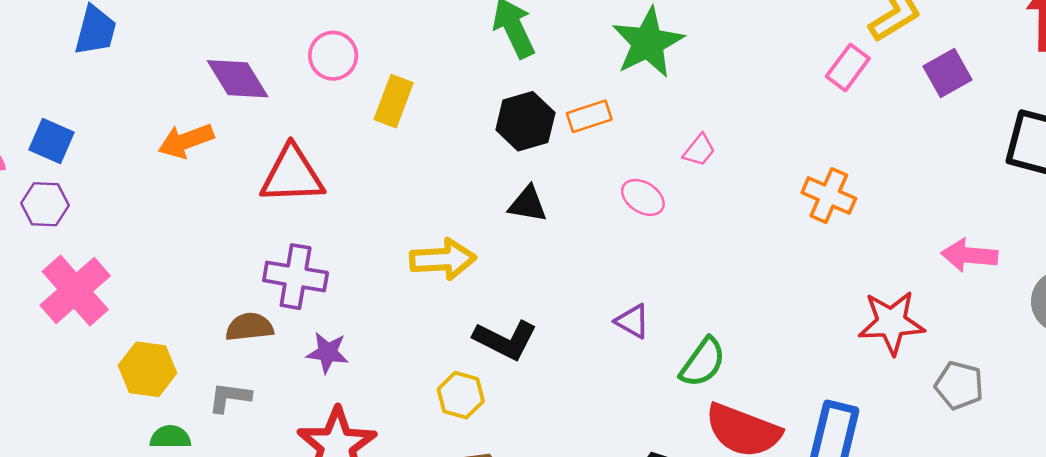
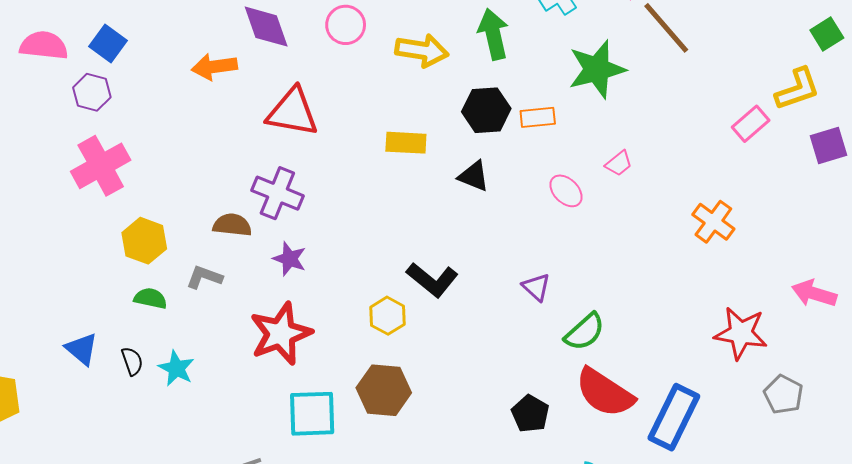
yellow rectangle: (394, 101) -> (406, 143), moved, turned 60
yellow arrow: (443, 259) -> (422, 50), moved

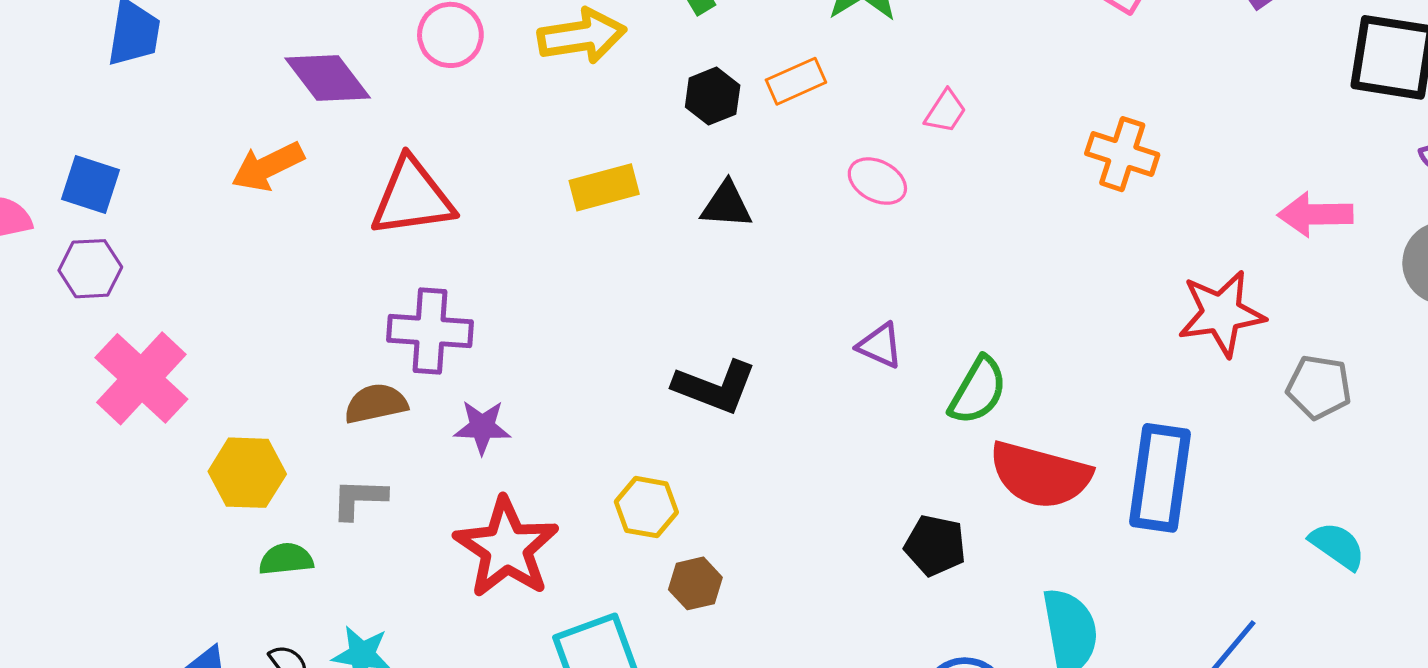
black hexagon: (486, 110) -> (713, 96), size x0.7
yellow hexagon: (388, 316) -> (646, 507), moved
brown hexagon: (384, 390) -> (695, 583), size x0.6

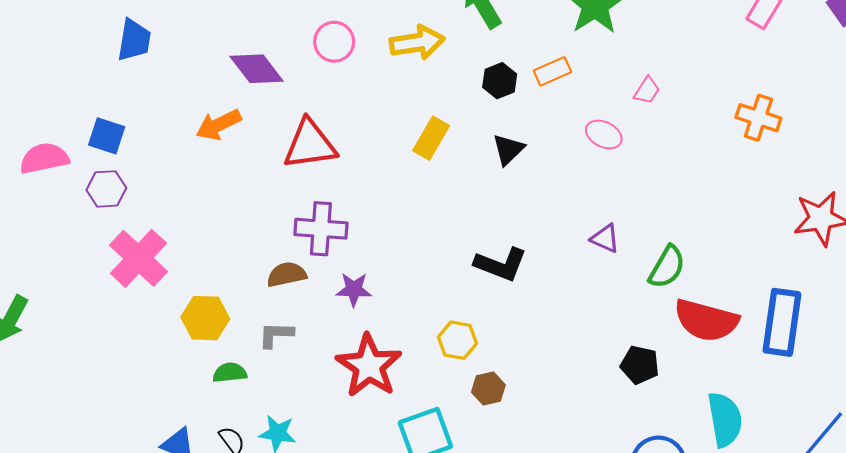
yellow rectangle: (604, 187) -> (431, 138), turned -45
black triangle: (726, 205) -> (508, 149), turned -48

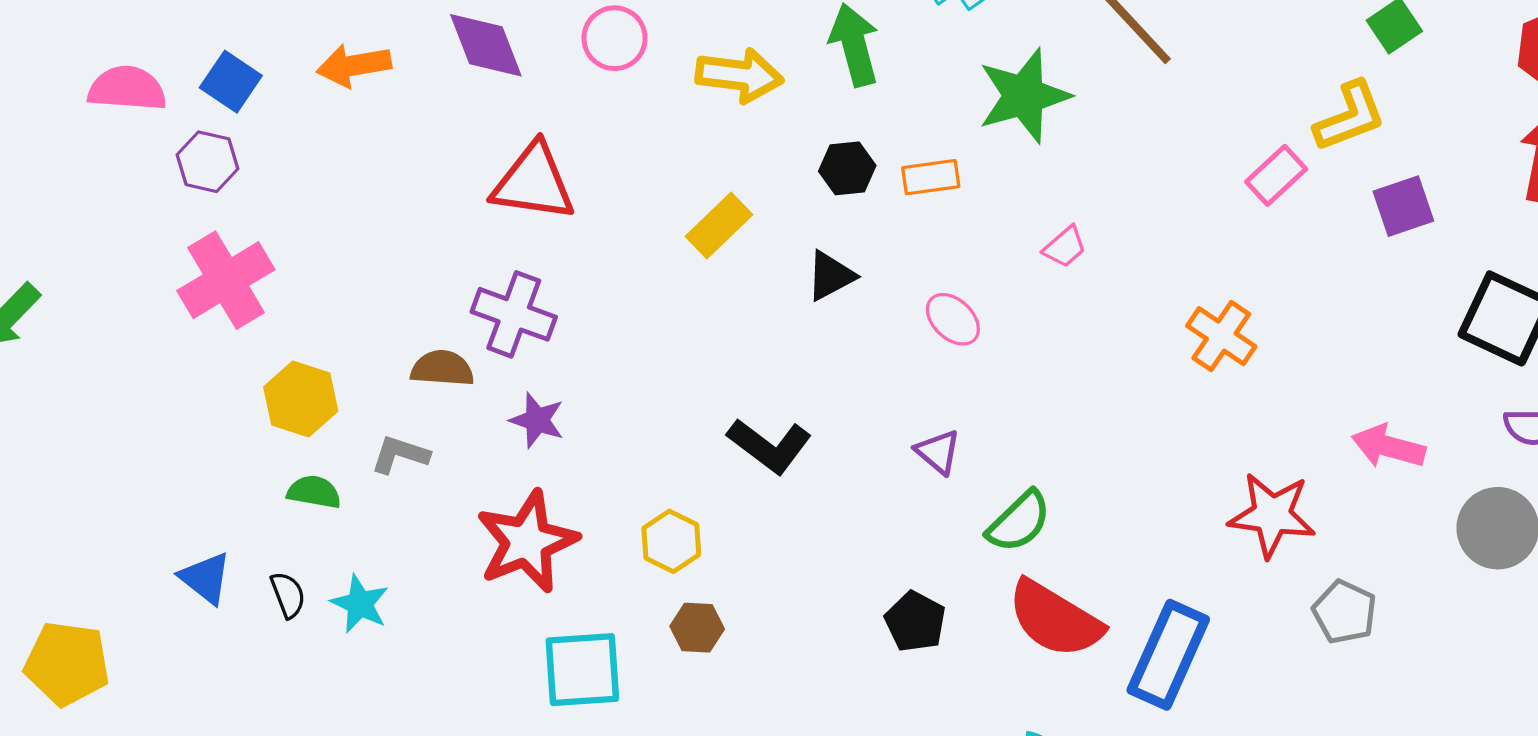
orange arrow: (219, 125) -> (354, 65), moved
pink ellipse: (604, 134) -> (953, 319), moved
black pentagon: (640, 365) -> (915, 622), moved

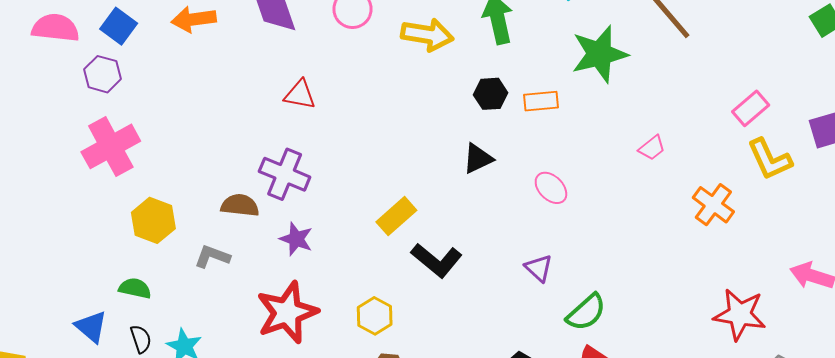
yellow L-shape: (1350, 116) -> (770, 159), moved, turned 84
red triangle: (534, 182) -> (300, 95), size x0.6
yellow rectangle: (719, 225) -> (396, 216), moved
pink trapezoid: (1065, 247) -> (652, 148), moved
green semicircle: (314, 492) -> (135, 288), moved

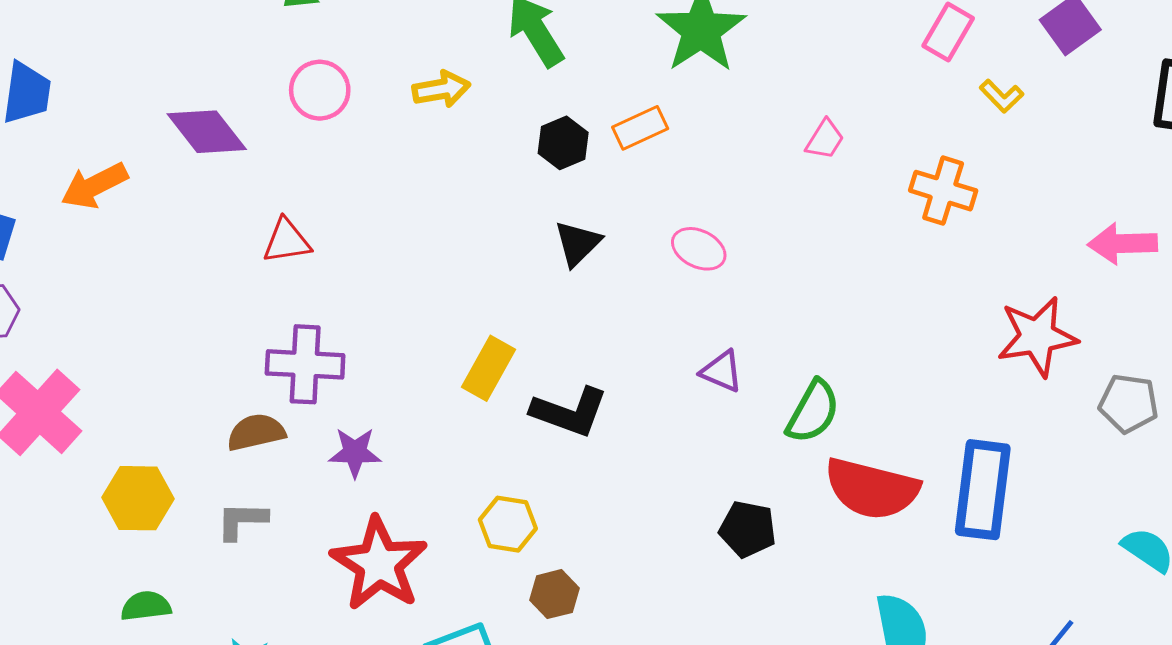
yellow arrow: (427, 35) -> (441, 89), size x0.7
yellow L-shape: (770, 159) -> (1002, 96), size x0.6

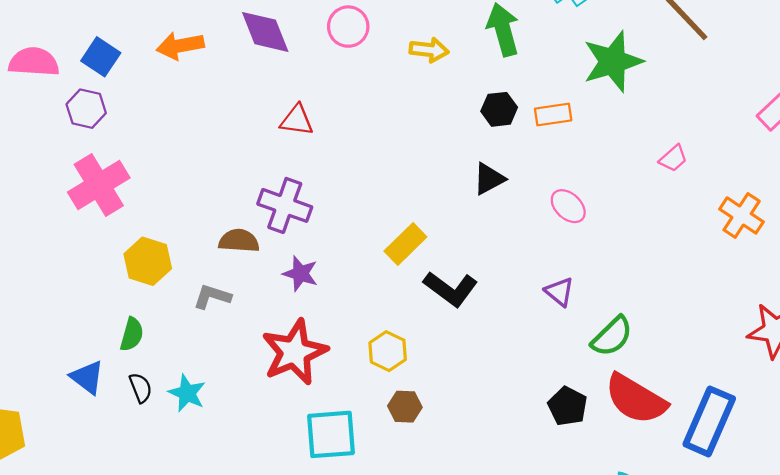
black pentagon: (748, 529) -> (568, 406), moved
green semicircle: (146, 606) -> (132, 334), turned 96

